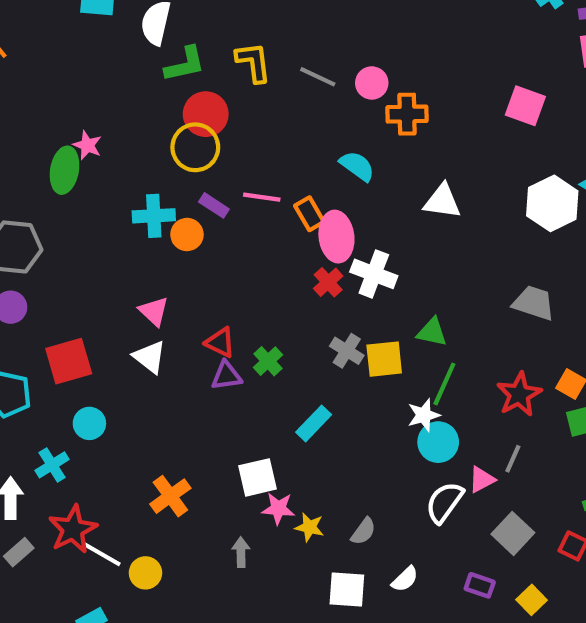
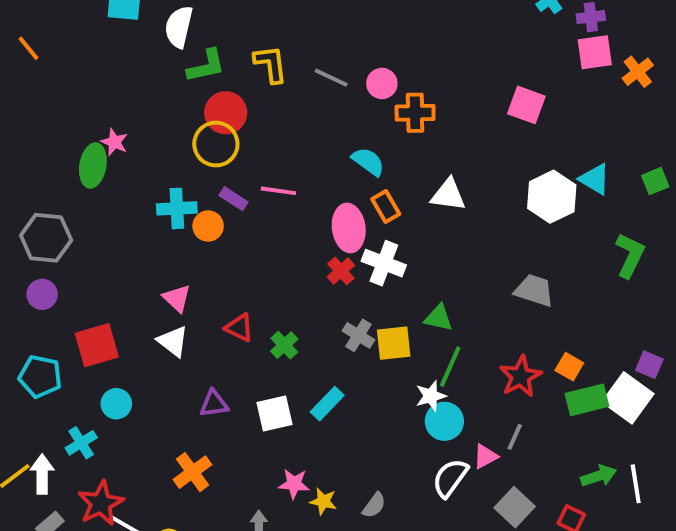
orange rectangle: (309, 214) -> (386, 206), moved
purple triangle: (226, 376) -> (214, 404), moved
white square: (258, 477) -> (274, 413), moved

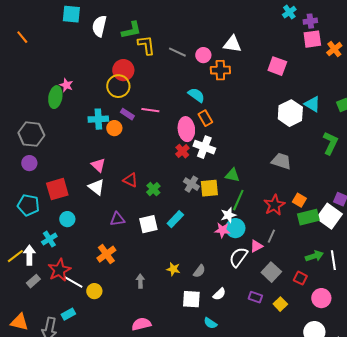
green L-shape: (206, 66) -> (131, 30), moved
white triangle: (448, 195) -> (232, 44), moved
pink star: (294, 484) -> (222, 230), moved

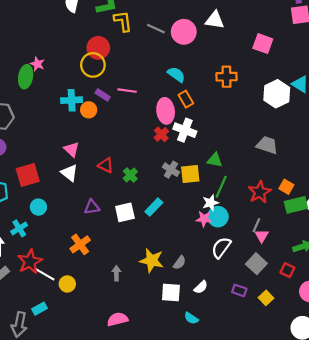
pink circle: (203, 55) -> (184, 32), size x1.5
orange cross: (220, 70) -> (226, 77), moved
pink triangle: (256, 246) -> (262, 236), moved, turned -32
yellow star: (173, 269) -> (152, 260), size x1.6

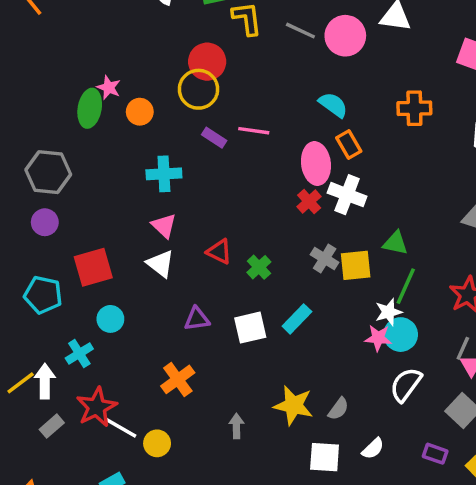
cyan cross: (72, 100) -> (164, 174), moved
orange circle: (89, 110) -> (140, 112), moved

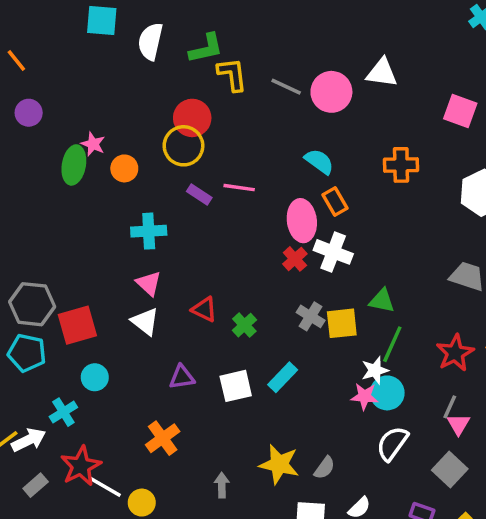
gray hexagon: (48, 172) -> (32, 304), moved
purple circle: (45, 222) -> (29, 113), moved
white arrow: (45, 381) -> (29, 440), turned 64

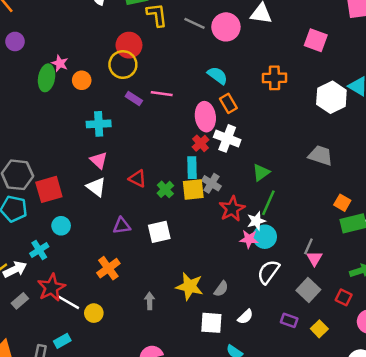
green triangle: (382, 301) -> (261, 172), turned -48
yellow square: (342, 323) -> (193, 189), moved
red star: (455, 353) -> (232, 209), moved
cyan rectangle: (283, 377) -> (192, 168), moved, turned -45

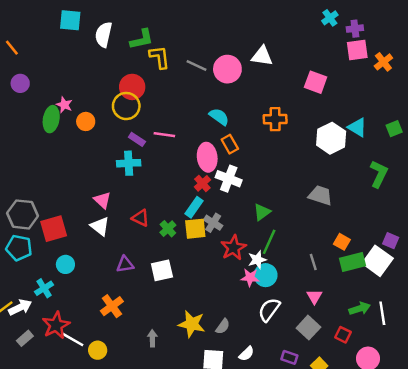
cyan cross: (99, 124) -> (129, 163), moved
cyan rectangle: (192, 168) -> (194, 207), turned 36
gray line: (308, 246) -> (313, 262), moved, turned -42

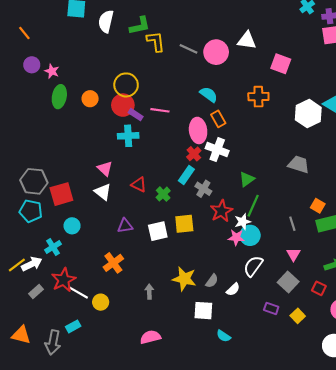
pink square: (316, 82) -> (281, 64), moved
red circle: (132, 87) -> (123, 105), moved
pink star: (64, 105) -> (52, 71), moved
yellow square: (195, 229) -> (184, 224), moved
white semicircle: (247, 354) -> (233, 289), moved

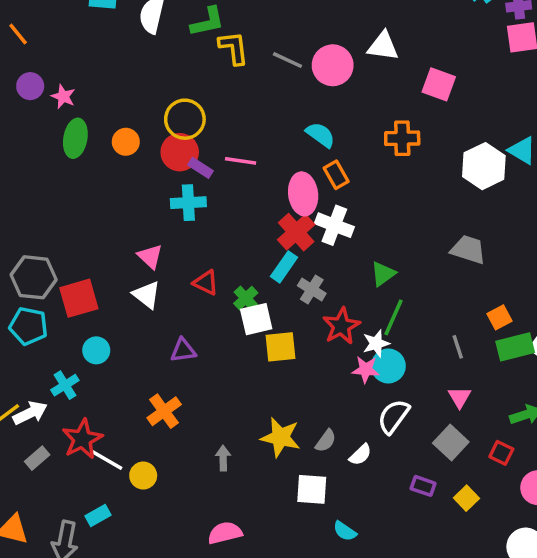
red cross: (194, 154) -> (296, 232), size x1.5
orange square: (318, 206) -> (500, 317), turned 32
white square: (158, 231) -> (256, 319), moved

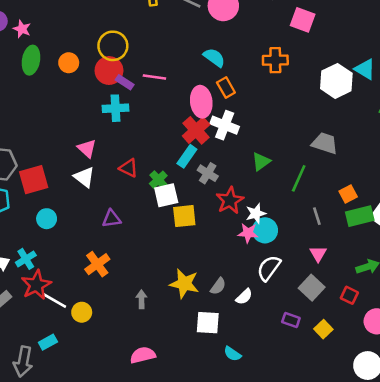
green line: (393, 317) -> (299, 178), moved
cyan cross: (65, 385) -> (26, 259), moved

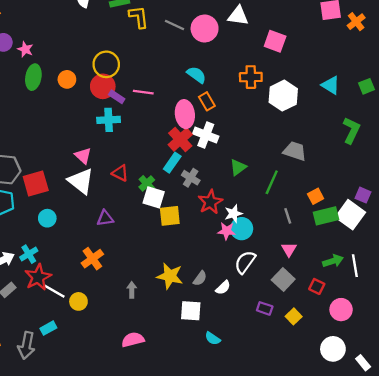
white hexagon: (336, 81) -> (283, 96), moved
white triangle: (84, 177) -> (81, 181), size x1.4
white square: (166, 195) -> (154, 197), turned 30

